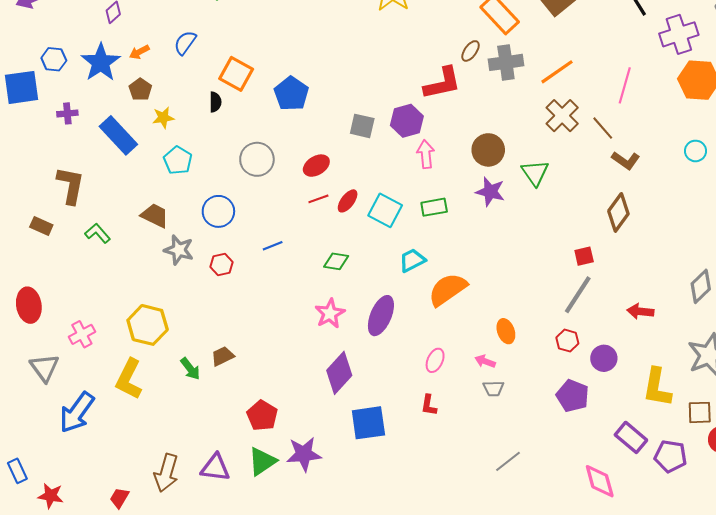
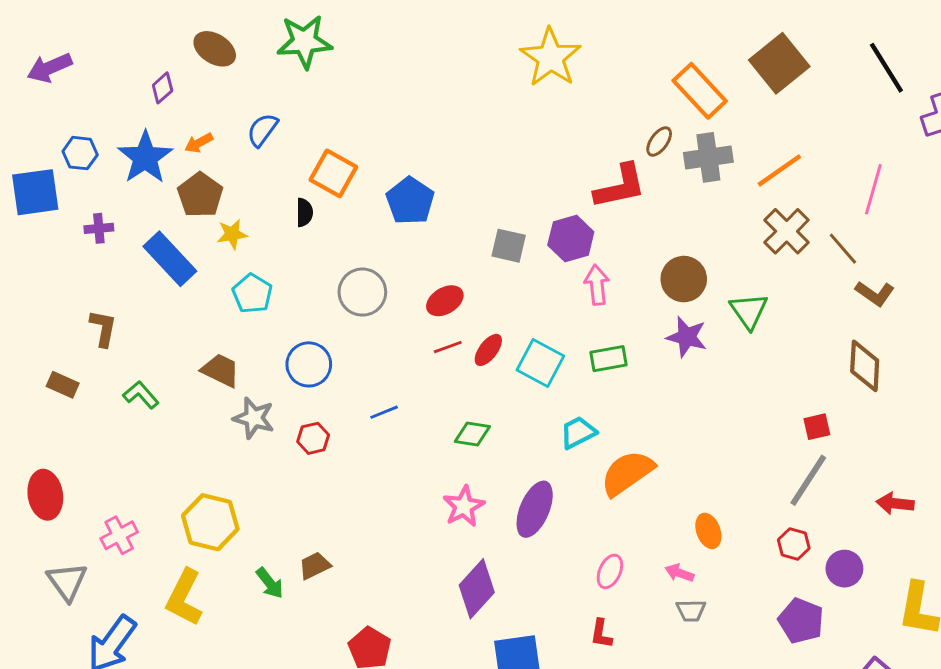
brown pentagon: (140, 90) -> (200, 195), size x1.4
brown L-shape: (70, 185) -> (103, 328), size x0.7
brown diamond: (618, 212) -> (865, 366), turned -33

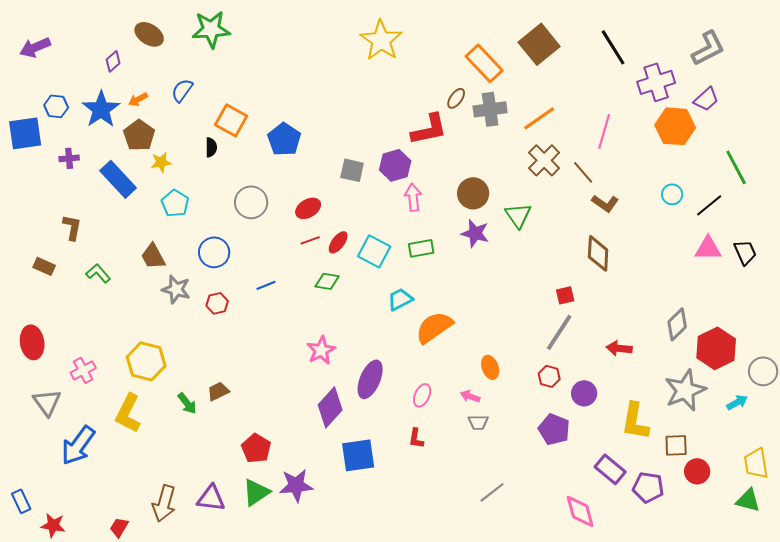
brown trapezoid: (220, 370) -> (153, 256), turned -144
green diamond: (472, 434) -> (327, 281), moved
purple ellipse: (535, 509) -> (370, 379), moved

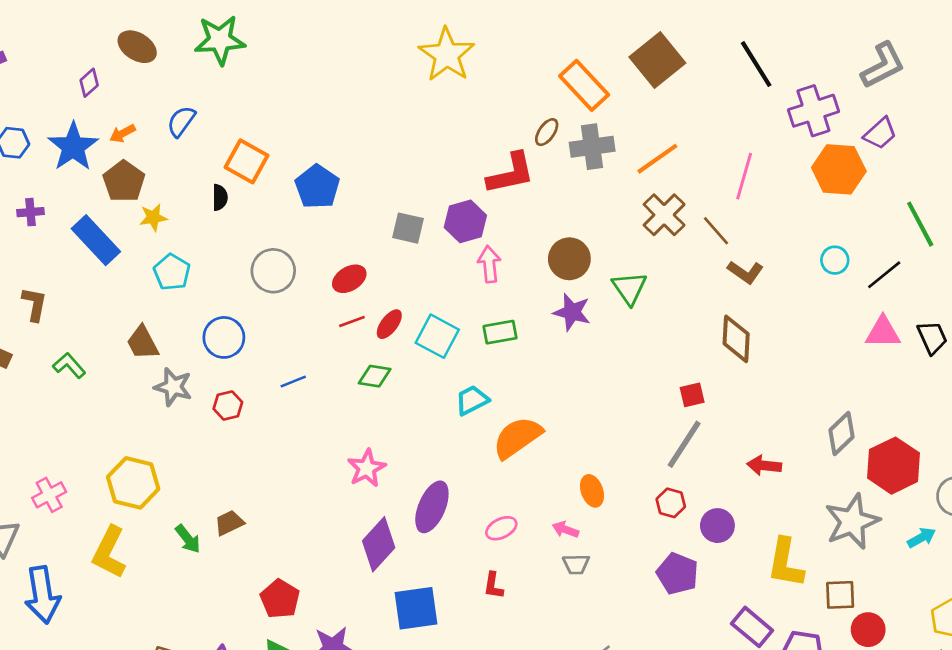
pink ellipse: (422, 395) -> (501, 528), turned 40
blue arrow: (78, 445) -> (42, 595), turned -45

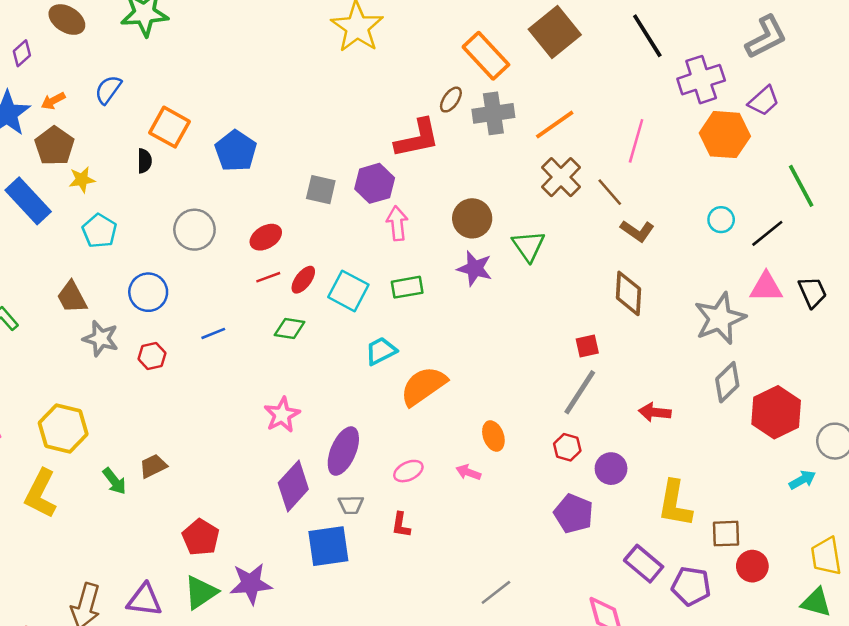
gray star: (852, 522) -> (720, 318), moved
gray trapezoid: (576, 564) -> (351, 505), moved

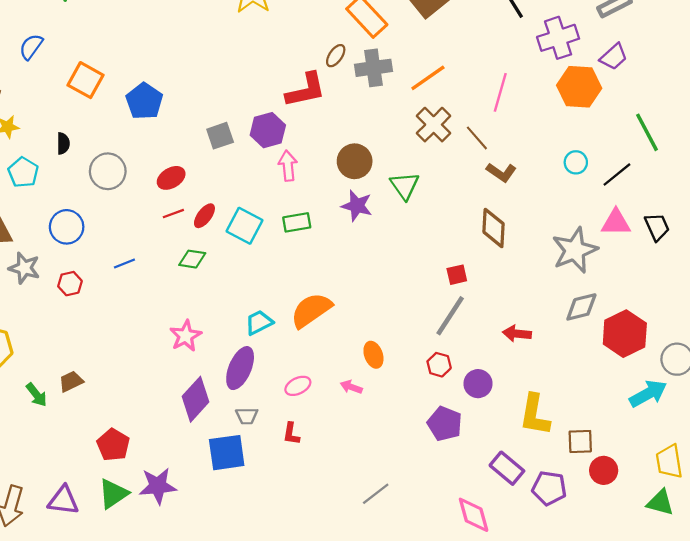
black semicircle: (144, 161) -> (63, 143), moved
gray square: (321, 190) -> (220, 136), turned -32
cyan trapezoid: (381, 351) -> (259, 322), moved
gray diamond: (727, 382) -> (581, 307), turned 30
cyan arrow: (802, 480) -> (648, 394), size x1.6

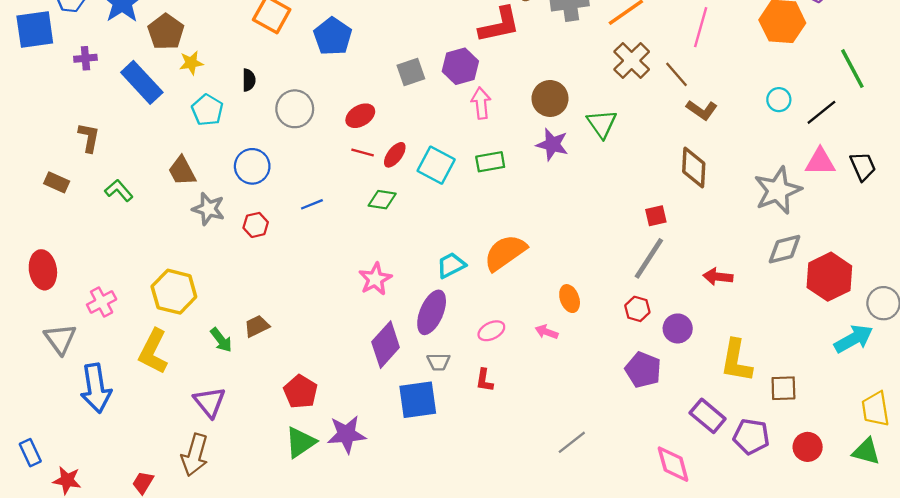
red line: (173, 214) -> (363, 153), turned 35
red circle: (604, 470) -> (808, 447), moved
purple triangle: (63, 500) -> (210, 402), moved, turned 44

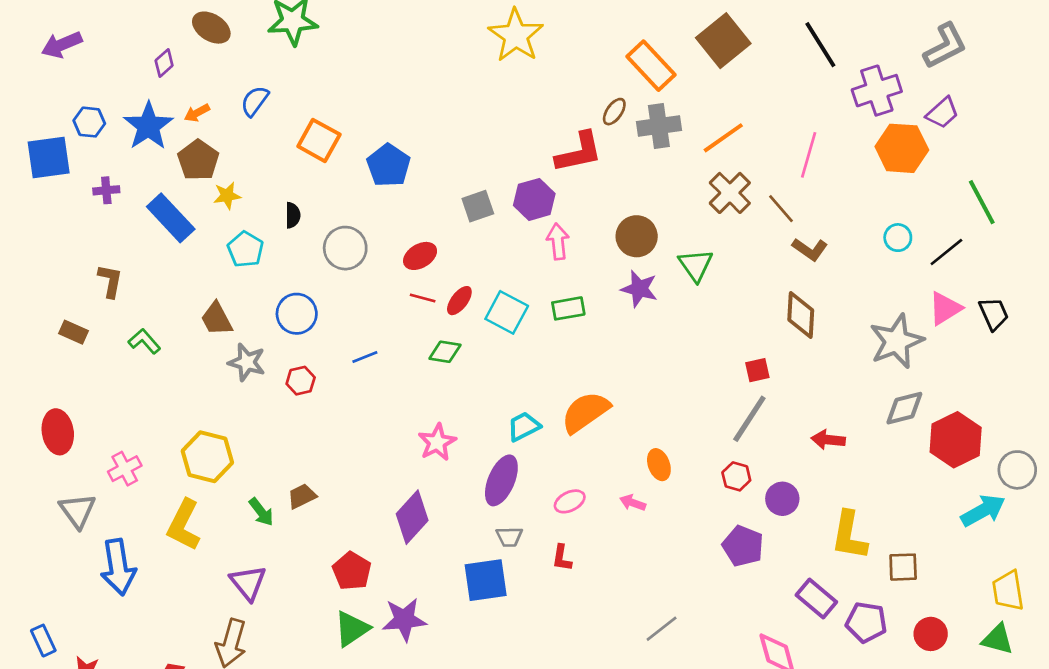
pink triangle: (820, 162) -> (945, 308), turned -32
purple diamond: (386, 345) -> (412, 517), moved

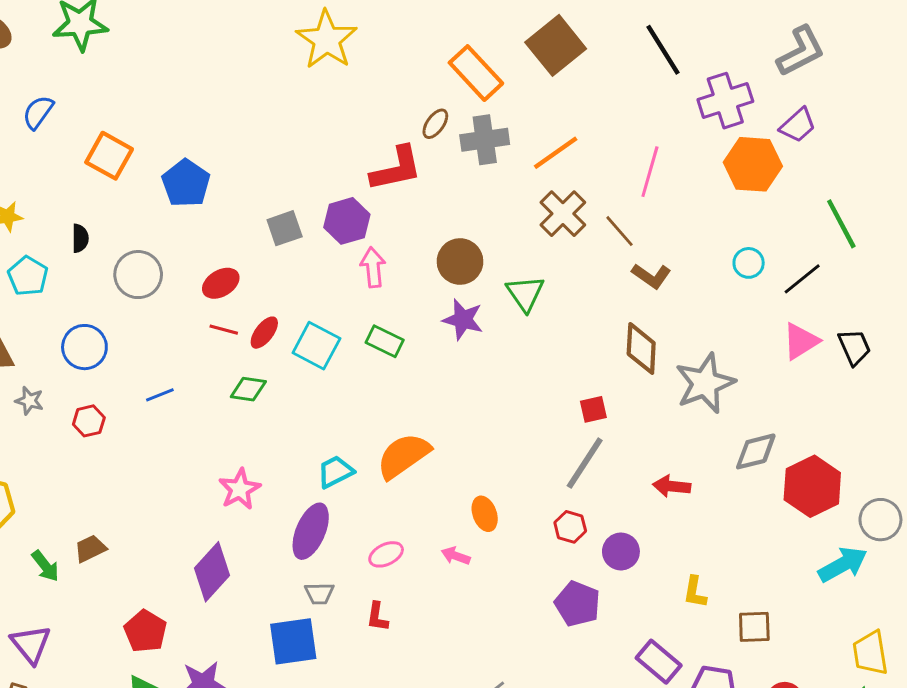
green rectangle: (568, 308) -> (385, 341), turned 36
gray star: (897, 341) -> (705, 383), moved
gray star: (247, 362) -> (29, 401), size x0.7
yellow L-shape: (849, 536) -> (695, 592), size x0.6

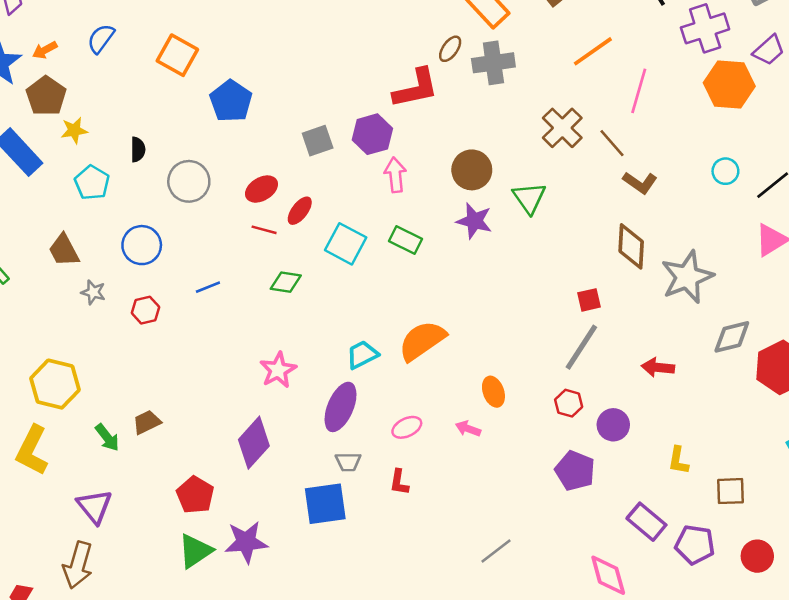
orange line: (556, 153) -> (593, 51), moved
orange square: (109, 156) -> (177, 55), moved
red ellipse: (264, 333) -> (300, 211), moved

